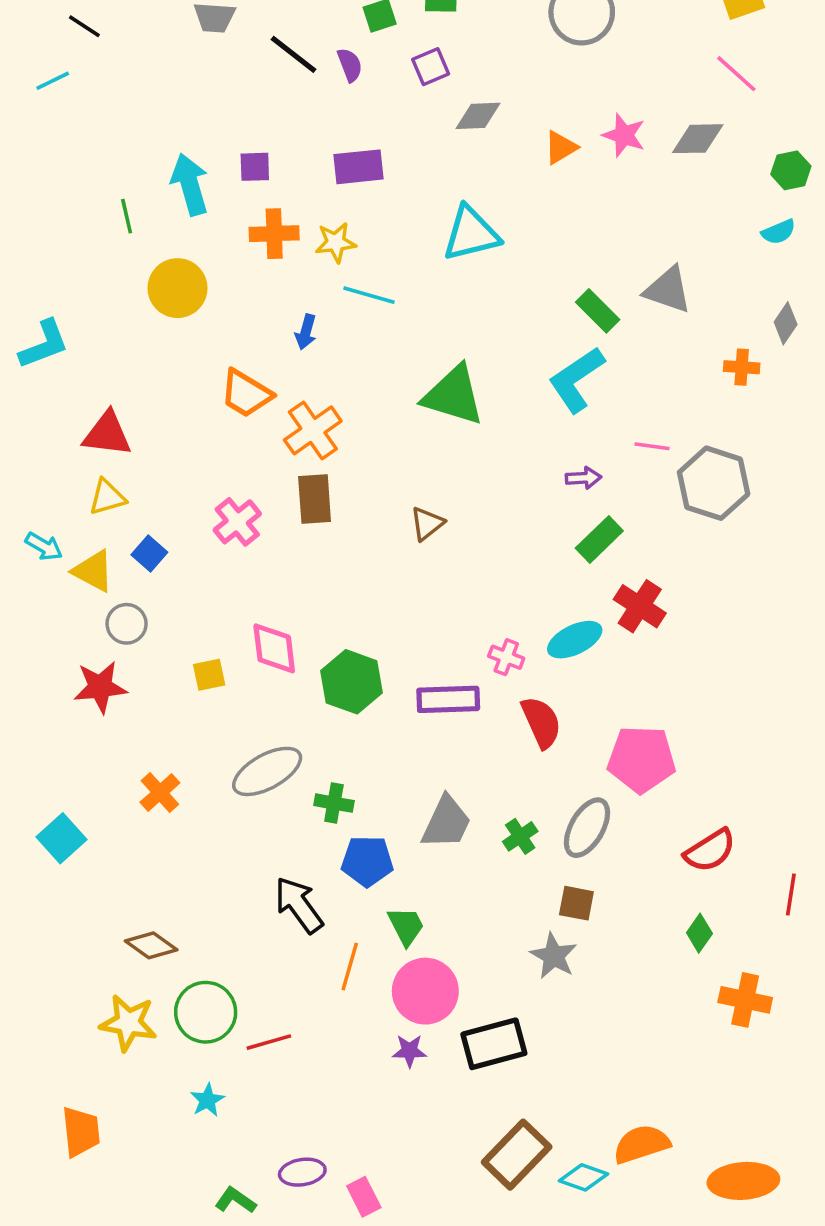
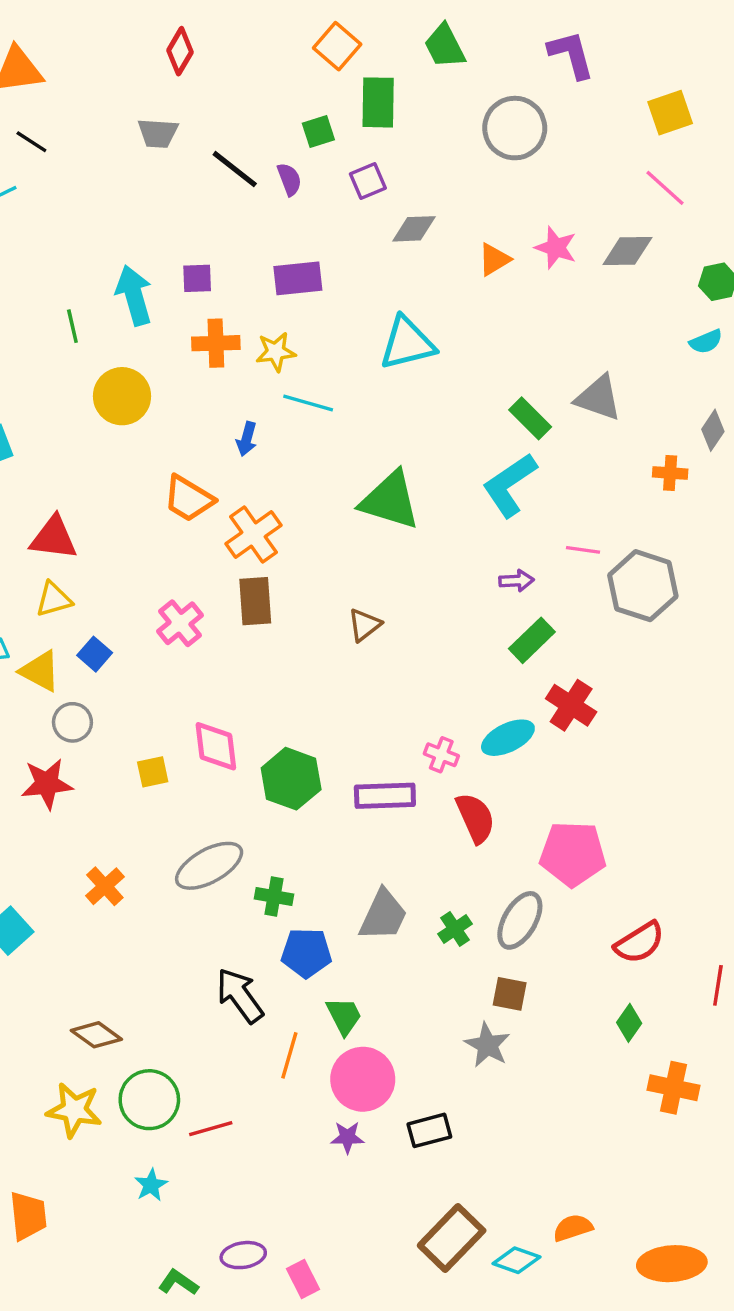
black rectangle: (494, 1044) -> (429, 1130), size x0.7
orange semicircle: (641, 1144) -> (573, 1228), size x0.7

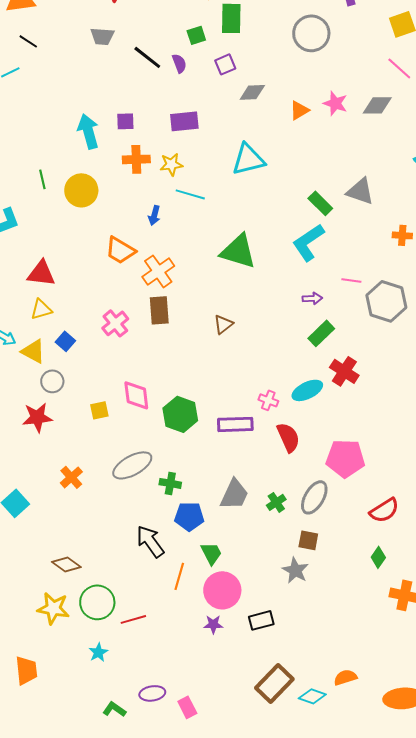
green line: (72, 326) -> (42, 179), moved

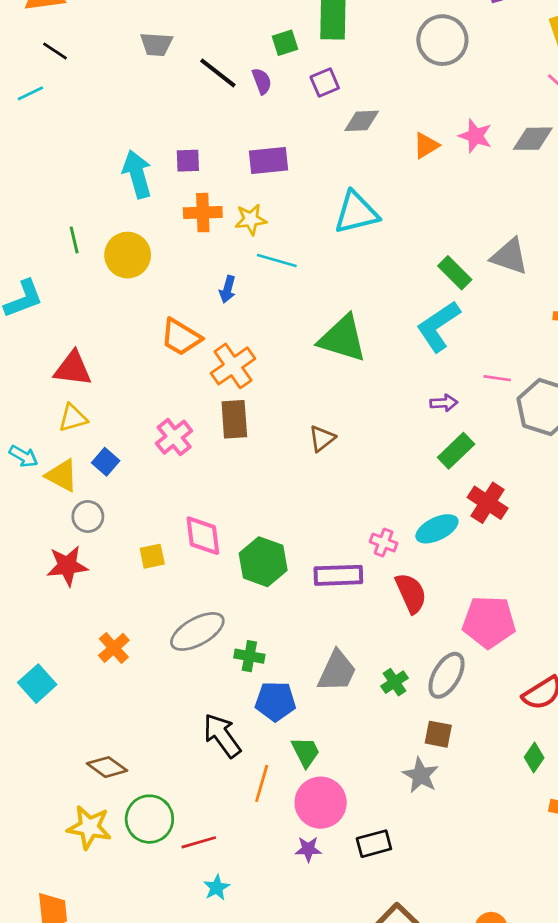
cyan star: (98, 652) -> (217, 887), moved

